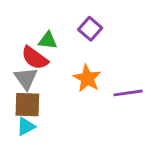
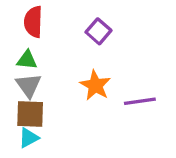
green triangle: (48, 40) -> (27, 60), moved
red semicircle: (35, 58) -> (33, 22), moved, turned 56

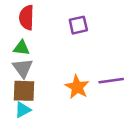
purple square: (98, 31) -> (78, 25), turned 36
orange star: (95, 85) -> (77, 87), moved

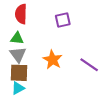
purple line: (111, 81) -> (89, 65), turned 42
orange star: (77, 87) -> (53, 60), moved

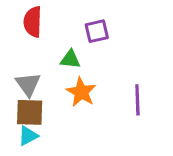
green triangle: (17, 38) -> (70, 59), moved
purple line: (89, 65) -> (137, 100), turned 54

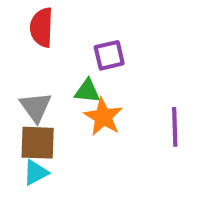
purple square: (97, 31) -> (109, 55), moved
green triangle: (70, 59) -> (87, 91), moved

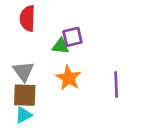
green triangle: (87, 91) -> (61, 46), moved

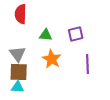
purple square: (72, 37) -> (76, 34), moved
cyan triangle: (23, 115) -> (18, 87), turned 32

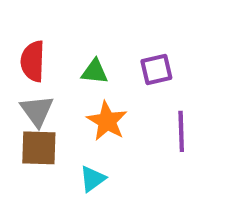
red semicircle: (21, 14) -> (33, 61), moved
cyan triangle: (18, 87) -> (93, 179), moved, turned -40

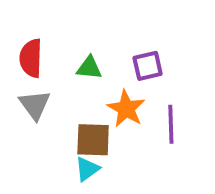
orange star: (107, 121) -> (126, 109), moved
brown square: (39, 148) -> (93, 140), moved

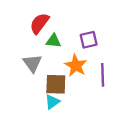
red semicircle: (31, 58) -> (39, 23), moved, turned 35
gray triangle: (35, 105) -> (32, 63), moved

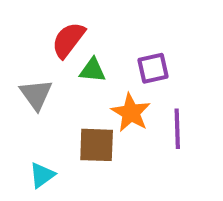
gray triangle: (32, 63) -> (36, 94), moved
cyan triangle: (52, 102) -> (42, 175), moved

